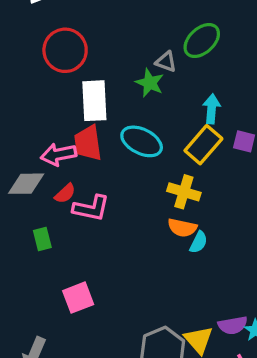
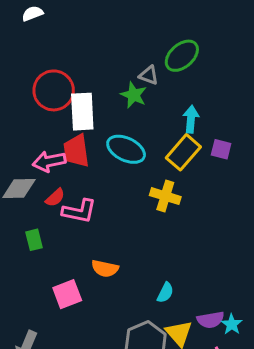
red circle: (65, 50) -> (54, 90), moved
orange semicircle: (182, 228) -> (105, 268), moved
cyan semicircle: (199, 242) -> (165, 293), moved

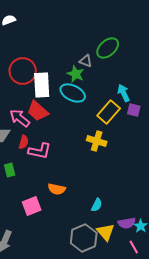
cyan arrow: (191, 119) -> (124, 93), moved, turned -30
cyan ellipse: (126, 149) -> (73, 93), moved
red trapezoid: (76, 151) -> (38, 111), turned -40
pink arrow: (49, 161) -> (20, 118), turned 50
red semicircle: (55, 198) -> (24, 142), turned -32

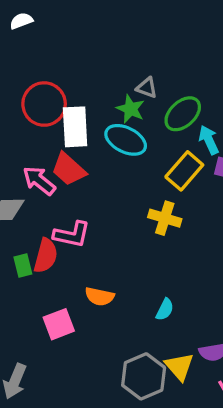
green ellipse: (108, 48) -> (183, 114), moved
red semicircle: (24, 142) -> (46, 256), moved, size x1.5
cyan semicircle: (97, 205) -> (165, 310), moved

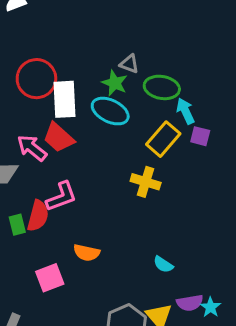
green ellipse: (183, 114) -> (162, 87), turned 52
pink L-shape: (72, 234) -> (62, 197), turned -32
cyan semicircle: (165, 310) -> (163, 264), moved, turned 96

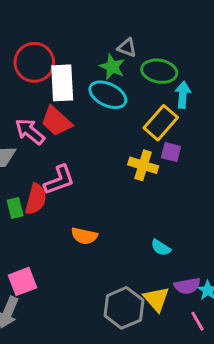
cyan arrow: (185, 111) -> (183, 95), turned 30
purple square: (200, 136) -> (171, 152), moved
pink square: (50, 278) -> (23, 281), moved

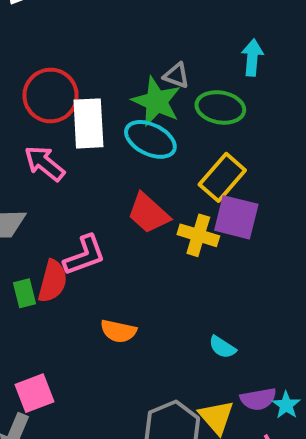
green star: (112, 67) -> (156, 101), size x1.4
cyan arrow: (183, 95) -> (252, 58), moved
red trapezoid: (56, 121) -> (148, 213), moved
pink arrow: (30, 131) -> (45, 163), moved
purple square: (171, 152) -> (236, 217), size x1.6

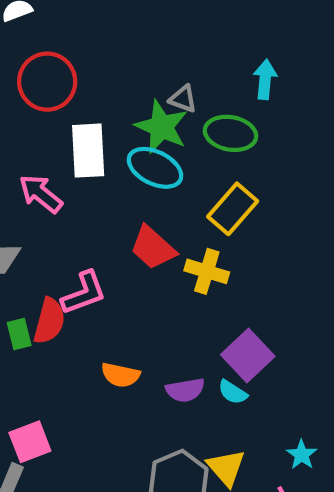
red circle: (51, 95) -> (47, 82), moved
purple square: (236, 217) -> (248, 355), moved, turned 33
purple semicircle: (258, 399) -> (185, 390), moved

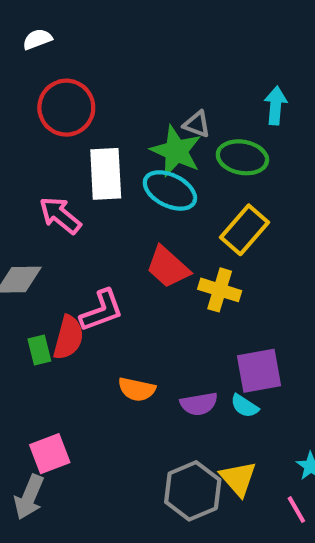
purple square: (248, 355) -> (259, 371), turned 33

